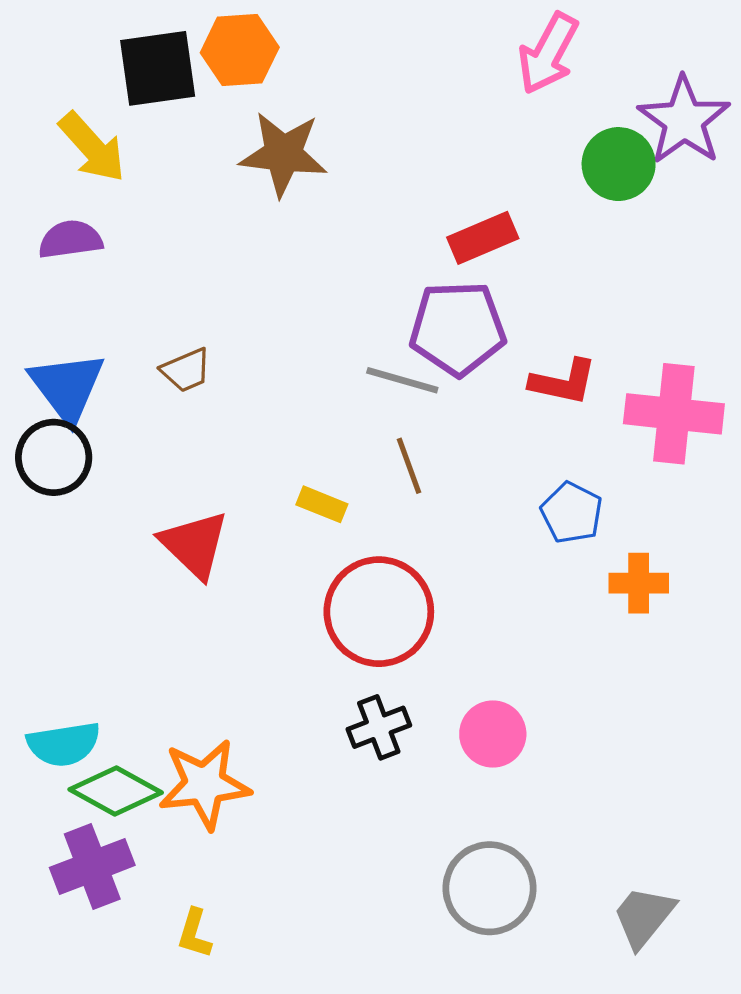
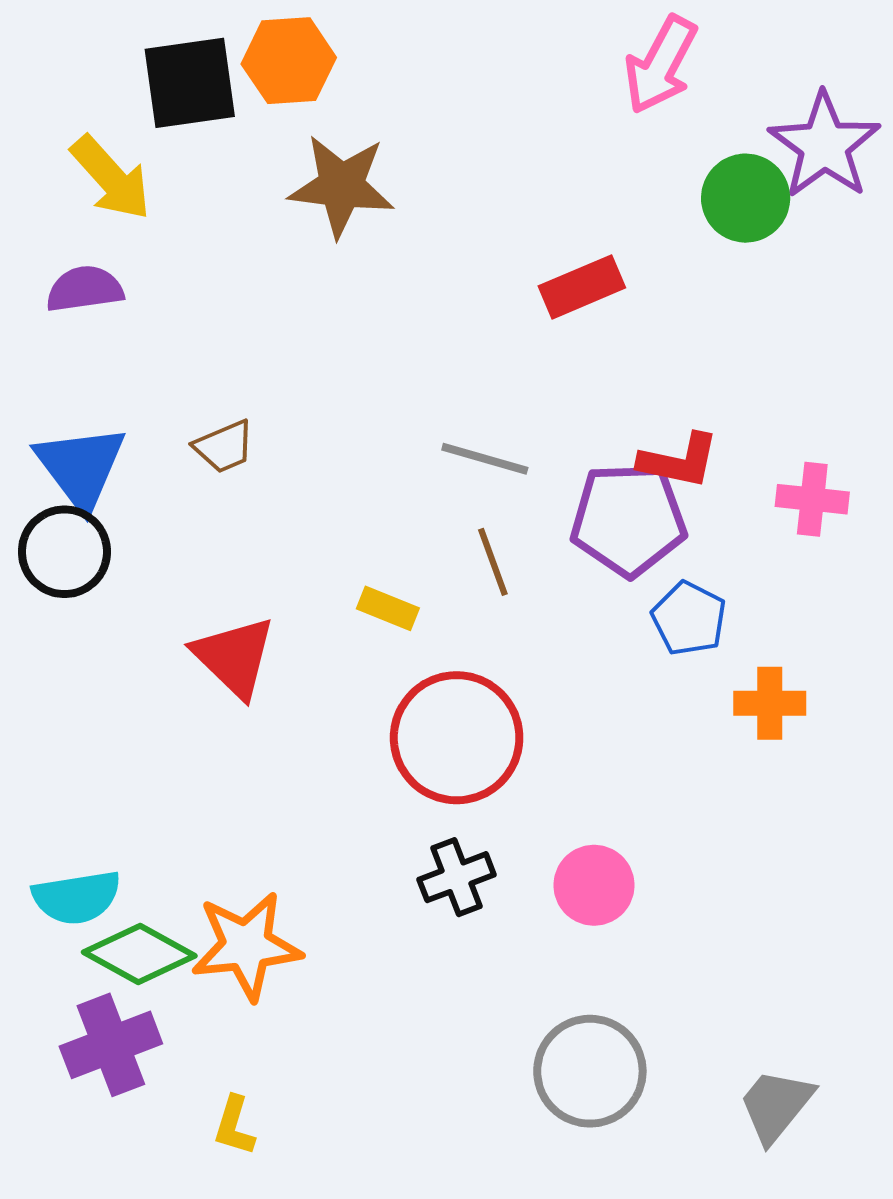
purple pentagon: (458, 328) -> (628, 519), moved
pink cross: (674, 414) -> (812, 499), size x0.6

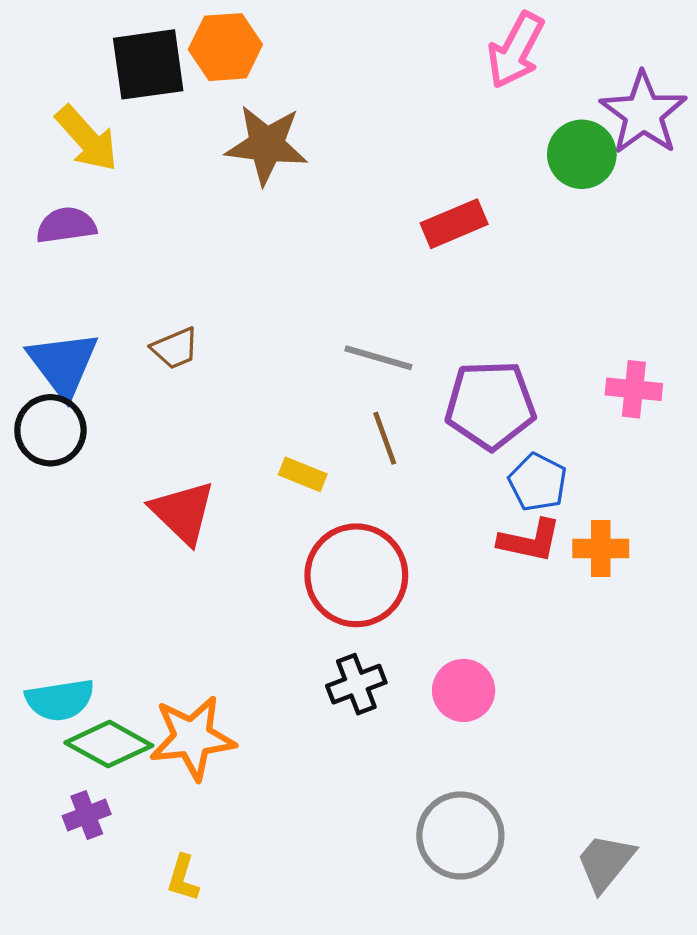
red L-shape: (679, 461) -> (530, 541), moved
purple cross: (111, 1045) -> (87, 815), size x0.6

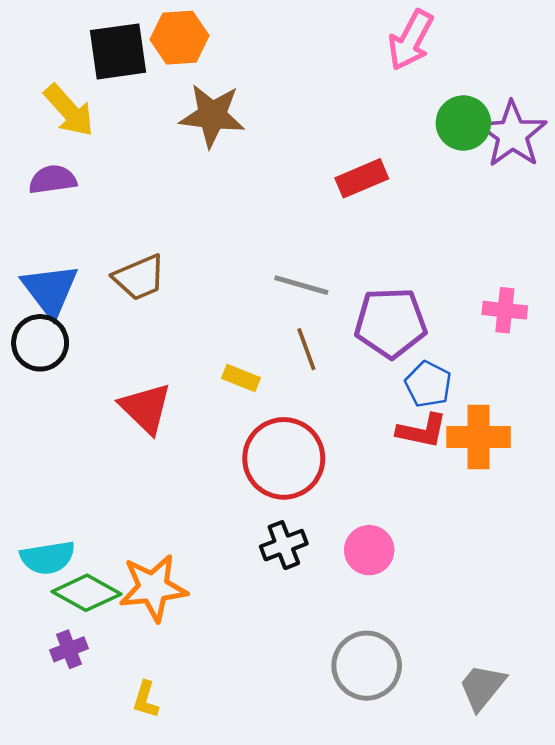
purple star: (643, 113) -> (512, 134), moved
brown trapezoid: (175, 348) -> (139, 278), size x1.4
orange cross: (601, 549) -> (478, 437), size x1.4

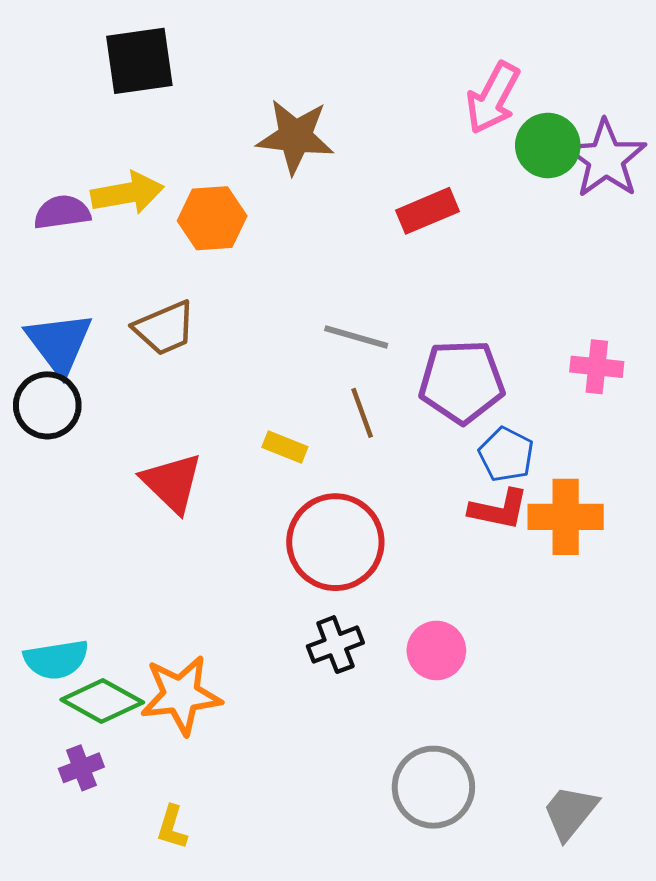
orange hexagon: (179, 38) -> (212, 218), moved
pink arrow: (411, 40) -> (493, 98), moved
yellow arrow: (69, 110) -> (127, 193), moved, turned -58
brown star: (212, 115) -> (295, 137), moved

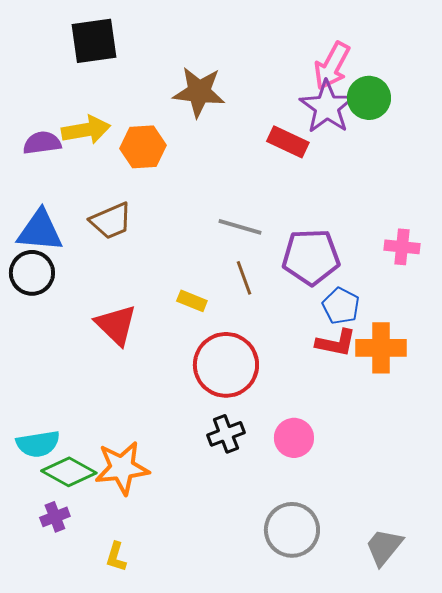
purple star: (606, 159) -> (327, 107), moved
red rectangle: (427, 211) -> (288, 142), turned 48
blue triangle: (59, 343) -> (40, 231), turned -48

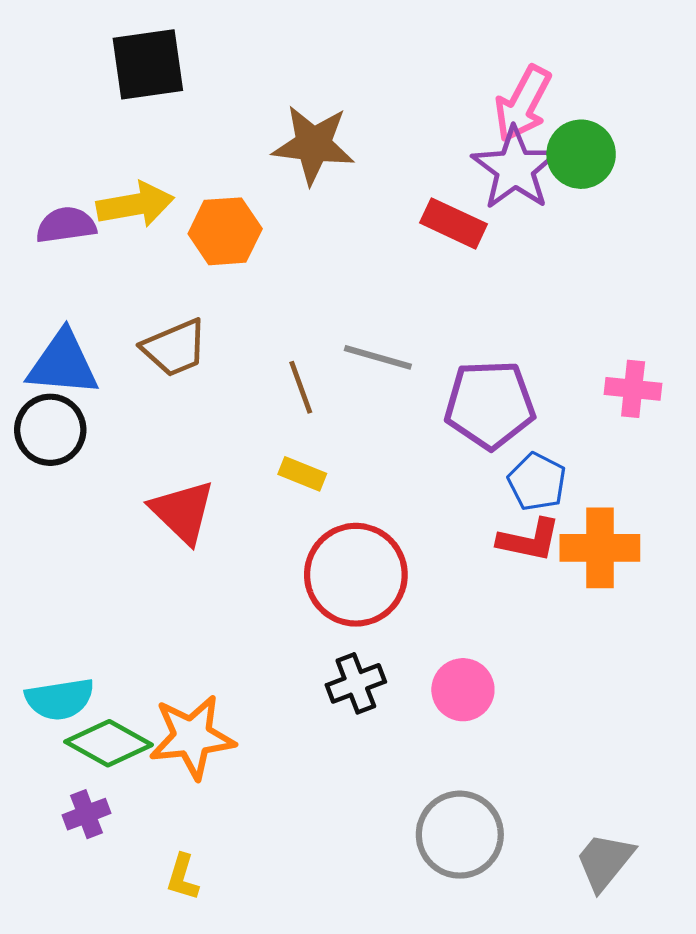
brown line: (244, 278) -> (301, 387), moved

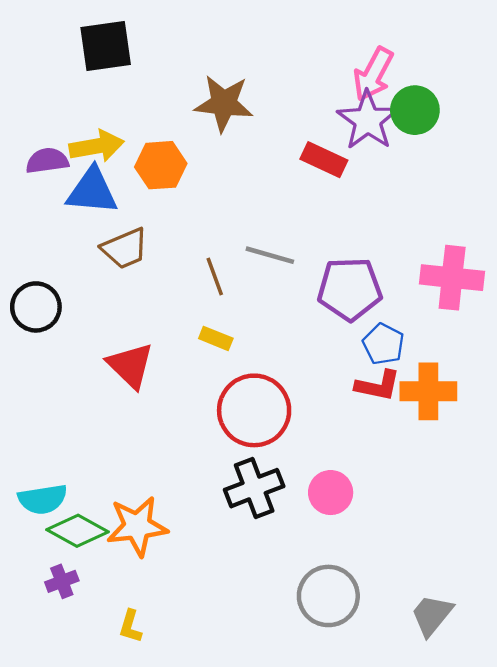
blue triangle: (63, 364) -> (92, 191), moved
pink cross: (633, 389) -> (452, 278), size x1.6
black cross: (356, 683) -> (254, 488), size x1.4

